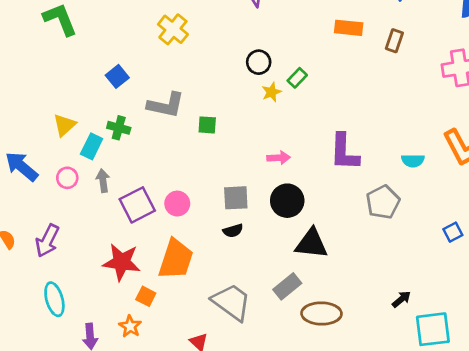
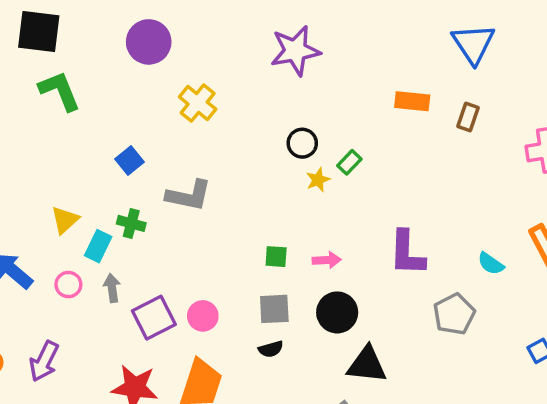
green square: (207, 125) -> (276, 257), moved
cyan semicircle: (413, 161) -> (491, 264), turned 35

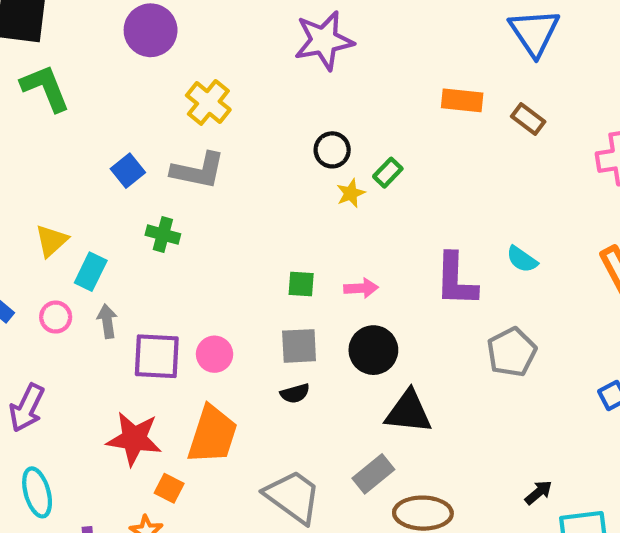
brown rectangle: (468, 117) -> (528, 119), turned -72
gray L-shape: (189, 196) -> (198, 171), moved
green cross: (131, 223) -> (163, 235), moved
cyan semicircle: (491, 264) -> (522, 259), moved
purple square: (154, 318) -> (157, 356), turned 30

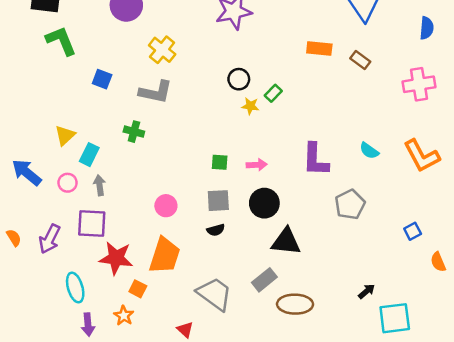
blue square: (128, 171) -> (102, 79), moved, turned -30
yellow star: (351, 193) -> (250, 106), turned 30
cyan semicircle: (522, 259) -> (369, 151), moved
purple square: (157, 356) -> (92, 224), moved
cyan ellipse: (37, 492) -> (75, 287), moved

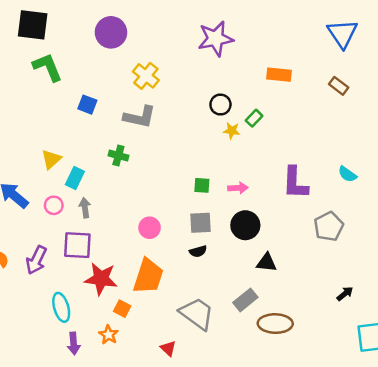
orange rectangle: (319, 48) -> (279, 75), moved
black triangle: (286, 241) -> (267, 263), size x0.7
black arrow: (367, 291) -> (345, 294), moved

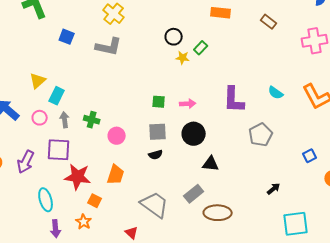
green cross: (118, 156) -> (92, 120), moved
orange trapezoid: (148, 276) -> (116, 175), size x0.7

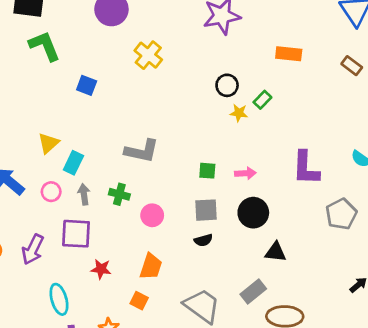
gray L-shape: (109, 47) -> (142, 151), moved
red star: (78, 177) -> (101, 269), size x0.6
orange square: (95, 201) -> (139, 301), moved

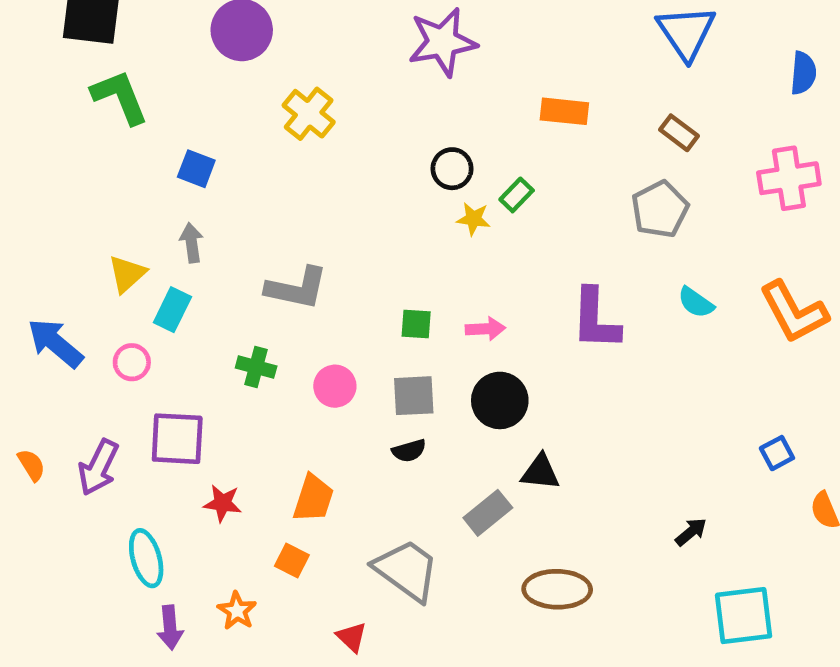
gray arrow: (84, 194) -> (192, 243), moved
gray pentagon: (341, 214) -> (660, 209), moved
pink circle: (152, 215) -> (335, 386), moved
gray rectangle: (253, 291) -> (488, 513), moved

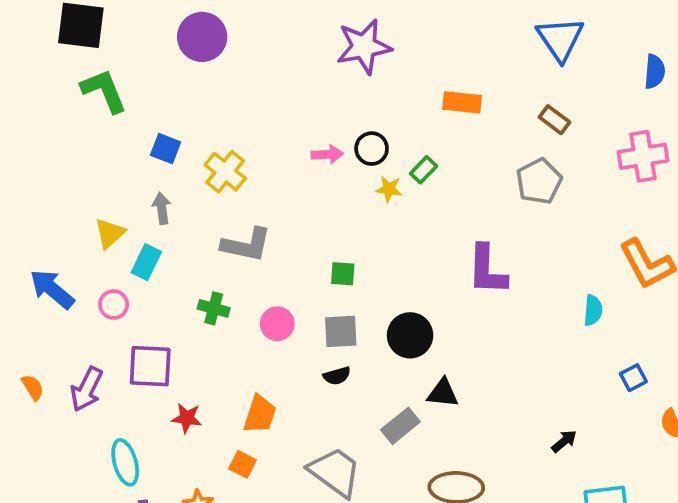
yellow cross: (309, 114) -> (225, 172), moved
cyan semicircle: (696, 302) -> (593, 310), moved, turned -120
pink arrow: (485, 329) -> (327, 154), moved

